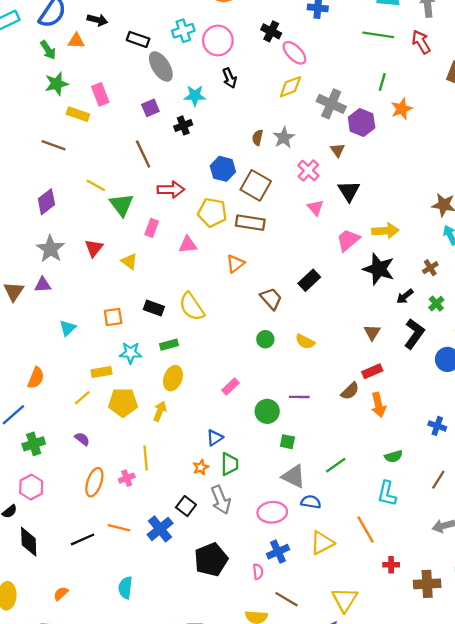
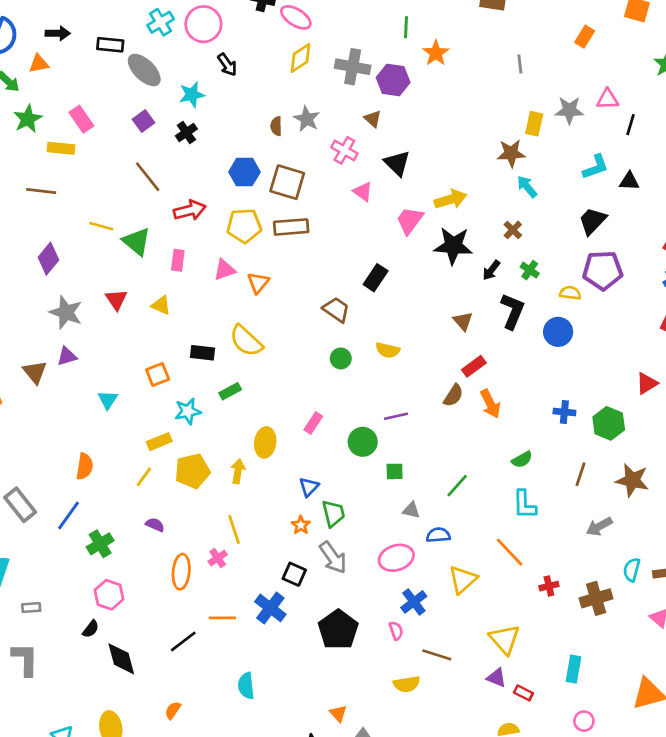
orange triangle: (235, 264) -> (258, 283), moved
yellow ellipse: (173, 378) -> (265, 442), moved
gray triangle: (294, 476) -> (411, 510), size x0.6

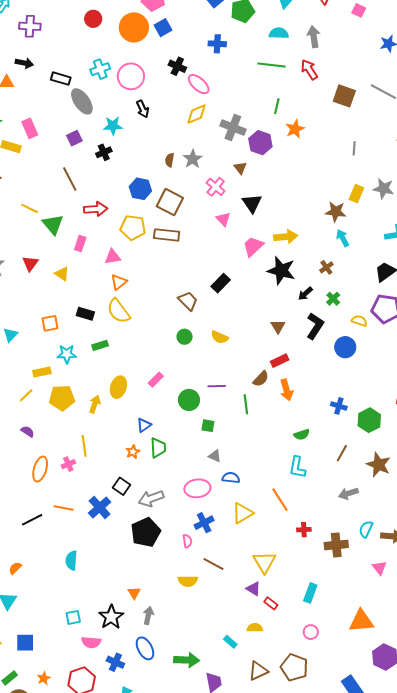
orange triangle: (258, 283) -> (119, 282), moved
green line: (457, 486) -> (246, 404), moved, turned -60
gray arrow: (333, 557) -> (151, 499), moved, turned 95

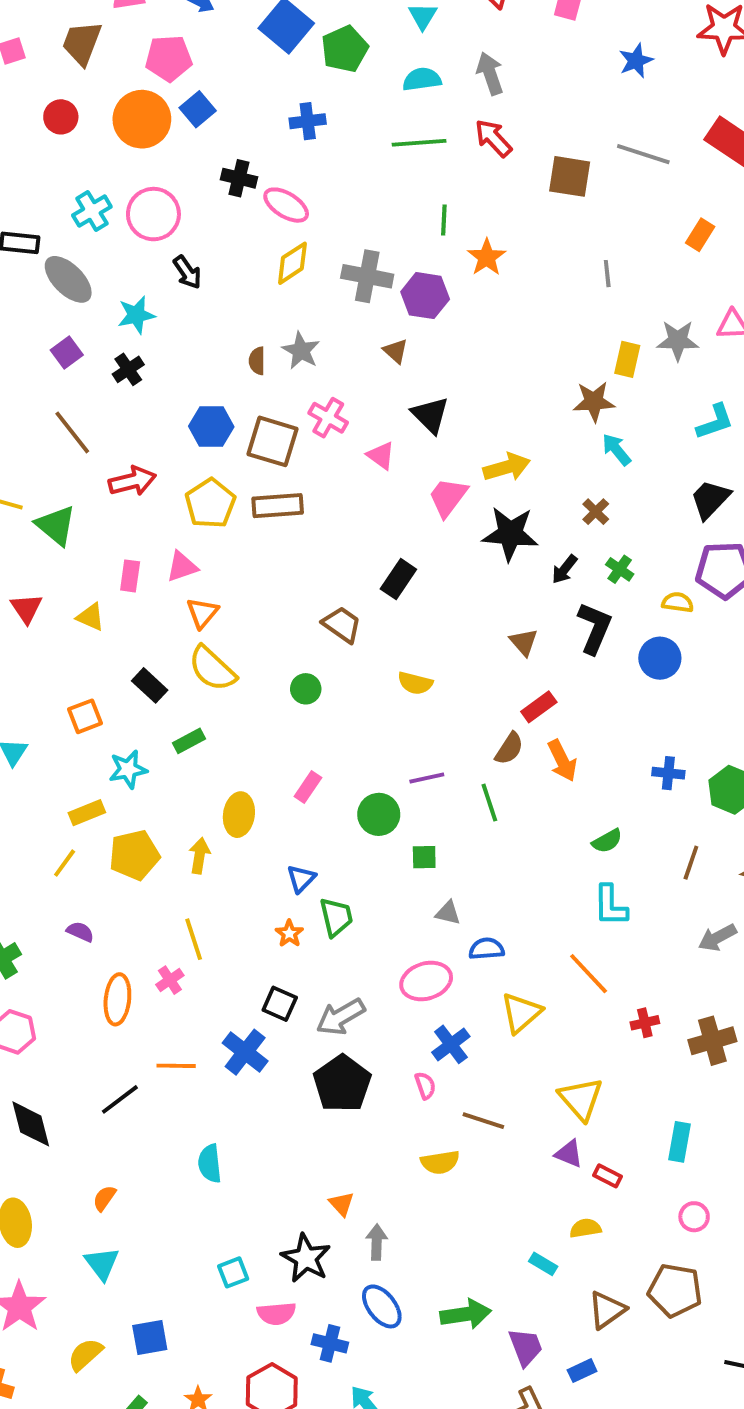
pink cross: (216, 187) -> (328, 418), moved
yellow pentagon: (133, 228) -> (210, 503), turned -30
pink rectangle: (80, 243) -> (130, 576), moved
black rectangle: (85, 314) -> (150, 685), turned 36
green circle: (185, 337) -> (306, 689), moved

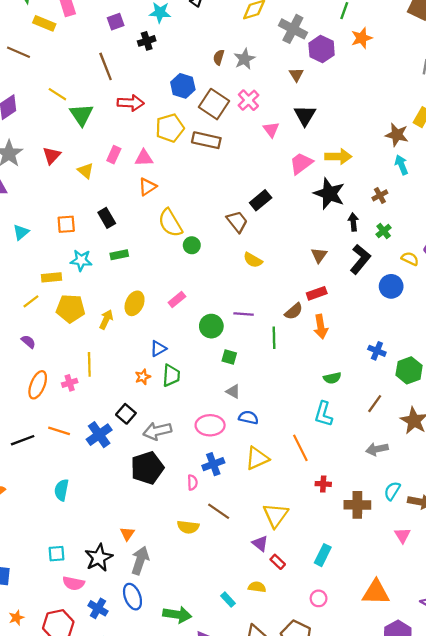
black arrow: (565, 569) -> (353, 222), turned 120
brown trapezoid: (342, 625) -> (237, 222), moved
yellow semicircle: (212, 669) -> (170, 223), moved
gray arrow: (377, 1242) -> (140, 560), size x1.4

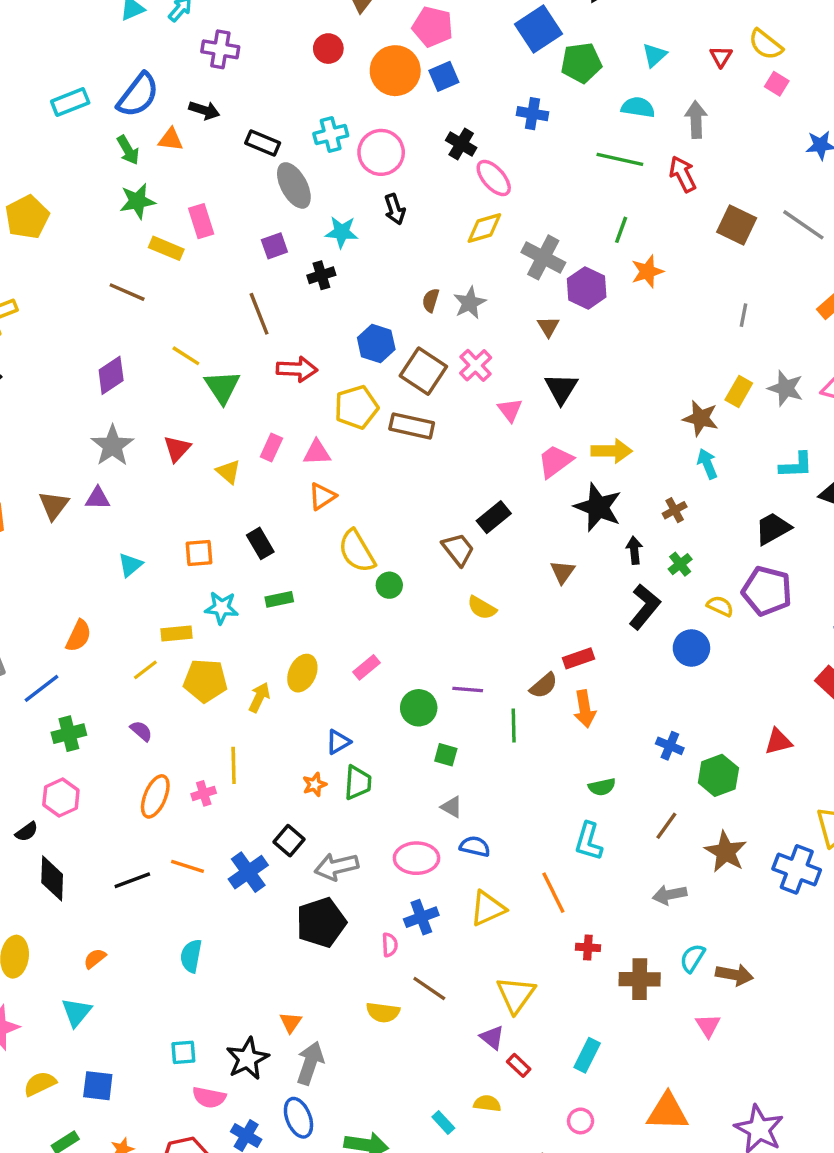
brown triangle: (319, 255) -> (563, 572), moved

